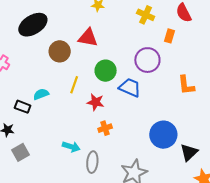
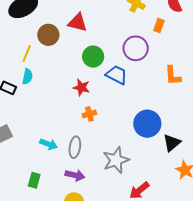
yellow line: (74, 85) -> (27, 53), moved
cyan semicircle: (41, 94) -> (27, 77), turned 119
cyan arrow: (71, 147) -> (49, 144), moved

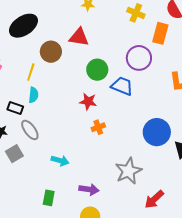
orange rectangle: (159, 25) -> (160, 33), size x1.5
gray ellipse: (75, 147) -> (30, 130), moved, turned -40

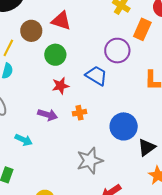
green circle: (97, 70) -> (55, 55), moved
red star: (88, 101) -> (60, 86), turned -30
orange cross: (98, 127) -> (80, 113), moved
purple arrow: (89, 189) -> (48, 115), moved

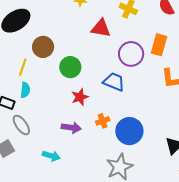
red triangle: (61, 21) -> (101, 28), moved
orange rectangle: (142, 29) -> (159, 45), moved
blue circle: (124, 126) -> (129, 131), moved

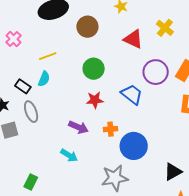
brown circle: (43, 47) -> (87, 27), moved
yellow line: (23, 67) -> (48, 56), turned 36
cyan arrow: (51, 156) -> (69, 155), moved

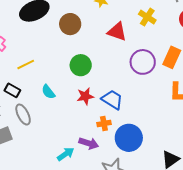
yellow line: (48, 56) -> (26, 65), moved
cyan semicircle: (44, 79) -> (48, 92), moved, turned 126
blue trapezoid: (132, 94) -> (112, 100), moved
purple arrow: (78, 127) -> (89, 143), moved
cyan arrow: (69, 155) -> (66, 154), turned -60

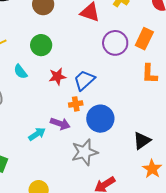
green circle: (81, 65) -> (41, 45), moved
blue trapezoid: (112, 100) -> (84, 80), turned -75

